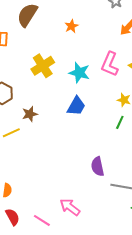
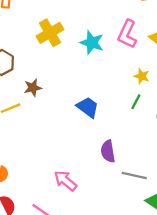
blue trapezoid: (76, 106) -> (88, 107), moved, turned -85
pink arrow: (70, 207) -> (65, 181), moved

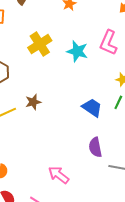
brown star: (33, 88) -> (33, 102), moved
blue trapezoid: (88, 107) -> (92, 108), moved

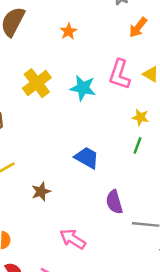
brown star: (33, 102) -> (41, 192), moved
blue trapezoid: (92, 108) -> (87, 158), moved

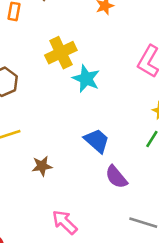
cyan star: (83, 88) -> (86, 79), moved
purple semicircle: (114, 202) -> (116, 177), moved, turned -35

